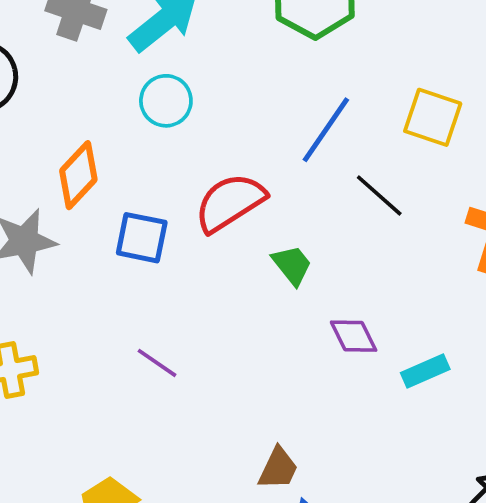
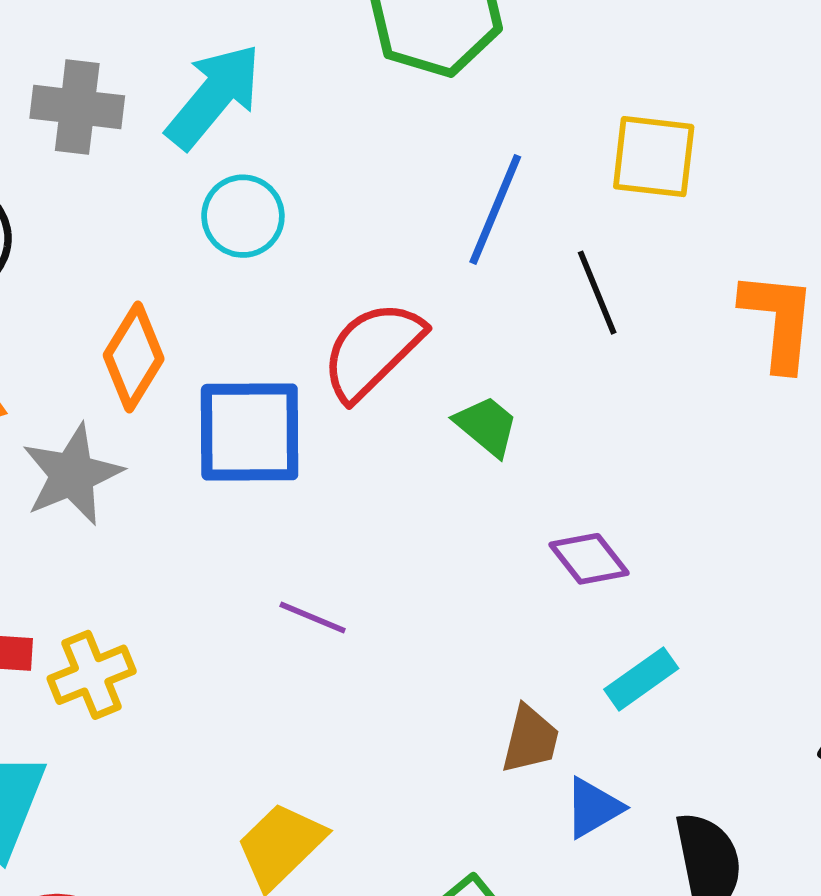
black line: (379, 196) -> (597, 293), turned 38
blue square: (142, 238) -> (250, 432), size x1.4
purple diamond: (354, 336) -> (589, 559), moved
cyan rectangle: (425, 371) -> (641, 679), moved

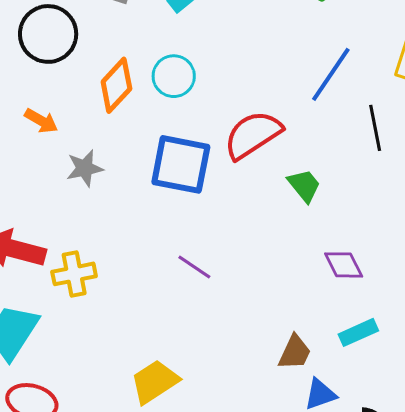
cyan circle: (243, 216) -> (174, 76), moved
orange diamond: (134, 357) -> (116, 85), moved
gray star: (72, 475) -> (85, 168), size x0.7

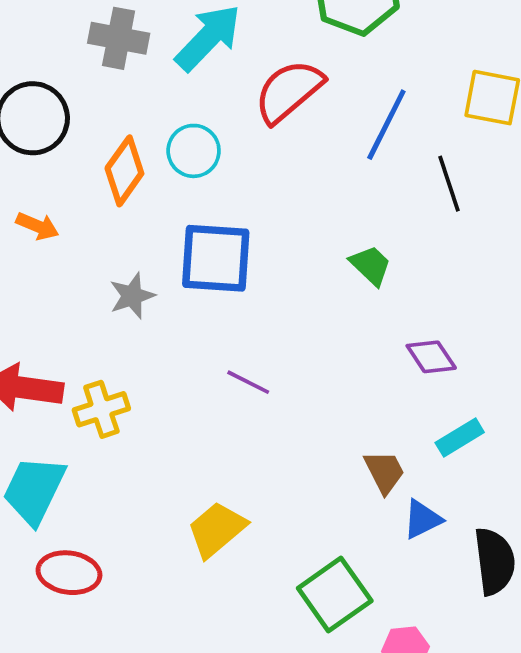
red semicircle: (253, 135) -> (289, 91), moved
gray star: (85, 168) -> (132, 296), moved
brown trapezoid: (295, 352) -> (384, 472), turned -45

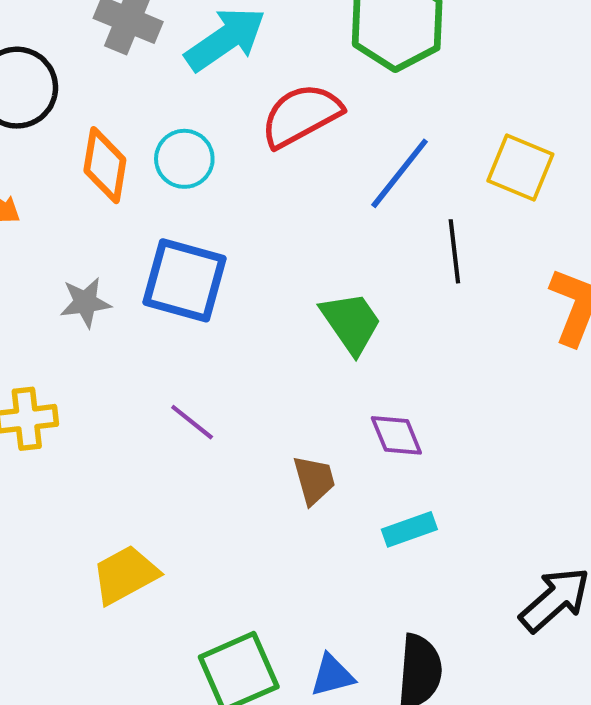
orange diamond: (124, 171) -> (105, 165), turned -38
green trapezoid: (371, 265) -> (351, 323), size x1.4
brown trapezoid: (384, 472) -> (314, 480), moved
blue triangle: (422, 519) -> (332, 675), moved

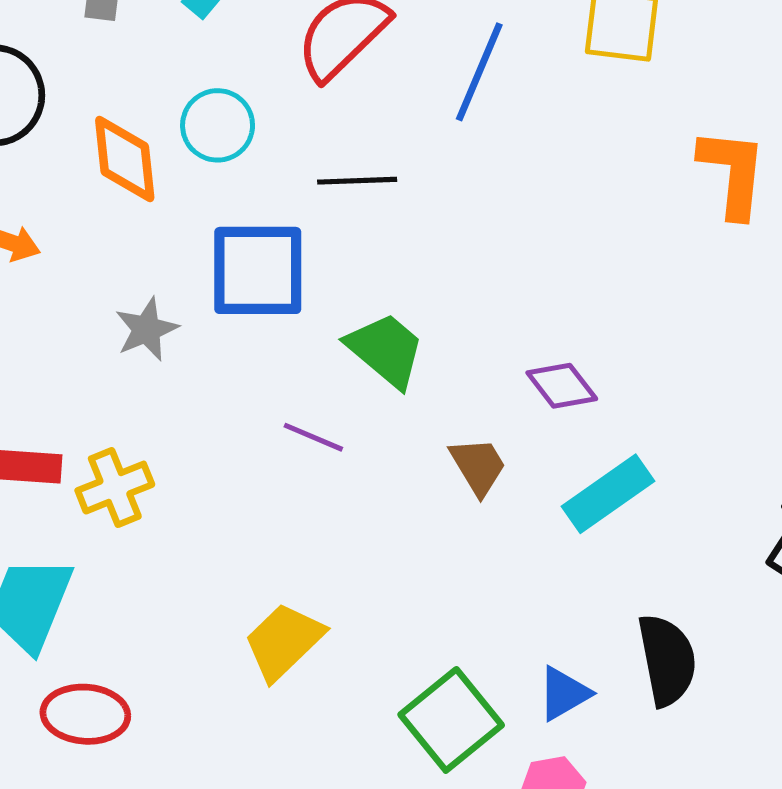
black line: (454, 251) -> (357, 181), moved, turned -70
green trapezoid: (351, 323) -> (386, 350), moved
cyan rectangle: (409, 529) -> (608, 494), size x1.4

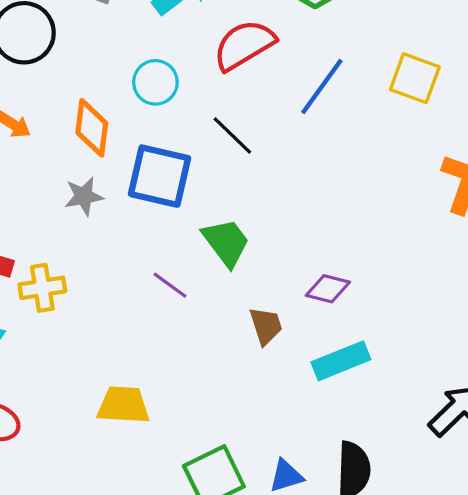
orange diamond: (125, 159) -> (92, 128), moved
black line: (357, 181) -> (232, 136), turned 33
purple diamond: (562, 386) -> (328, 289), turned -51
yellow trapezoid: (284, 641) -> (123, 405), turned 34

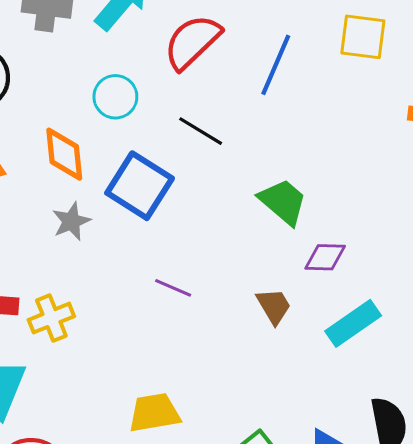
blue square: (160, 176) -> (140, 186), turned 32
green trapezoid: (226, 242) -> (283, 202), moved

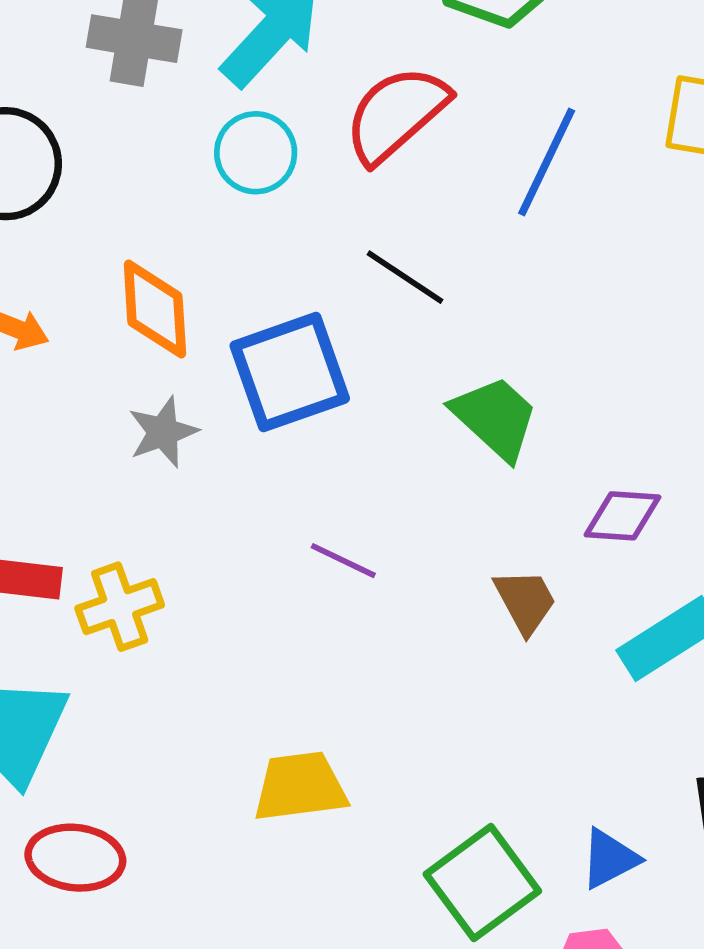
cyan circle: (115, 97) -> (256, 153), moved
blue square: (140, 186) -> (290, 372), turned 36
green trapezoid: (283, 202) -> (495, 418), moved

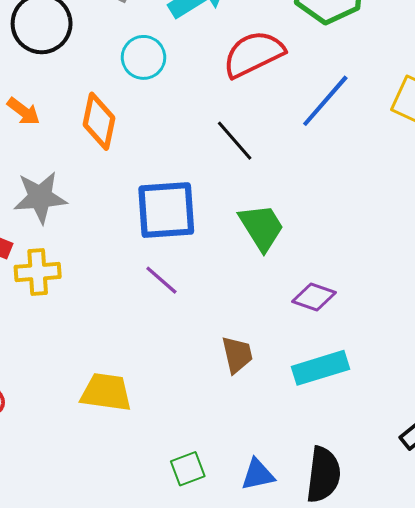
cyan circle: (256, 153) -> (144, 57), moved
blue square: (290, 372) -> (166, 210), moved
gray star: (163, 432) -> (40, 197), moved, size x1.4
brown trapezoid: (525, 601) -> (237, 355), moved
green square: (482, 883) -> (188, 469), size x0.6

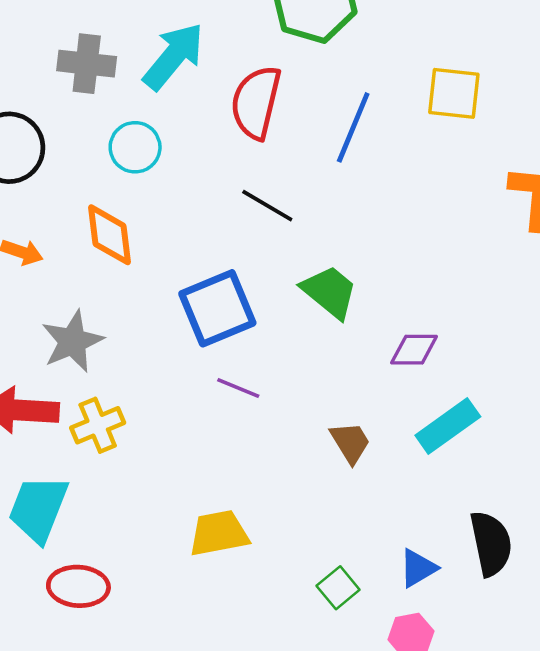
red semicircle: (253, 54) -> (256, 102), turned -32

